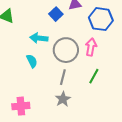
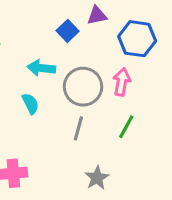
gray star: (63, 99) -> (97, 178), moved

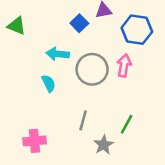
green line: (126, 127) -> (127, 124), moved
gray line: (78, 128) -> (83, 120), moved

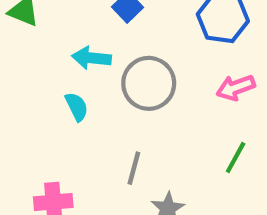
pink arrow: (124, 65) -> (236, 88), moved, turned -120
green line: (127, 124) -> (236, 158), moved

